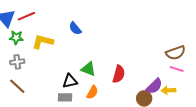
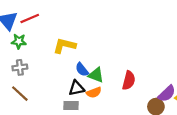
blue semicircle: (75, 28) -> (82, 70), moved
yellow L-shape: (43, 42) -> (65, 46), moved
orange semicircle: (92, 92) -> (94, 92), moved, turned 40

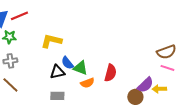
black triangle: (76, 88) -> (57, 72), moved
orange semicircle: (94, 92) -> (87, 83), moved

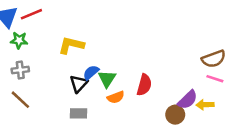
blue semicircle: (67, 63) -> (91, 72), turned 88
green triangle: (80, 68) -> (107, 79), turned 42
black triangle: (57, 72) -> (79, 84), turned -35

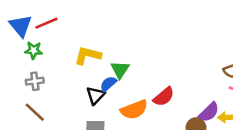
green triangle: (107, 79) -> (120, 70), moved
red semicircle: (144, 85) -> (164, 97), turned 35
orange semicircle: (116, 97) -> (134, 110), size x1.5

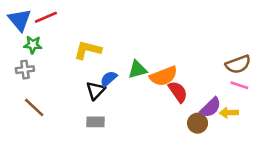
green triangle: (120, 70) -> (137, 70), moved, turned 42
gray cross: (35, 81) -> (25, 70), moved
red semicircle: (164, 97) -> (178, 92), moved, turned -85
orange semicircle: (134, 110) -> (164, 76), moved

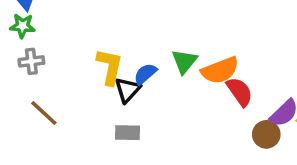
green star: (33, 45) -> (22, 26), moved
yellow L-shape: (88, 50) -> (110, 67), moved, turned 88
green triangle: (137, 70) -> (184, 61), turned -36

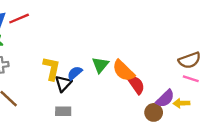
orange semicircle: (220, 70) -> (123, 71), turned 65

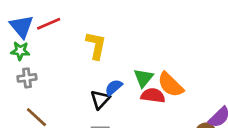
yellow L-shape: (52, 68) -> (96, 45), moved
red semicircle: (136, 85) -> (153, 96), moved, turned -48

